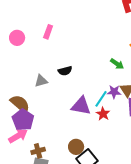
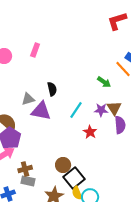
black semicircle: (65, 71) -> (52, 89), turned -88
cyan line: (101, 99) -> (76, 110), moved
purple triangle: (81, 106) -> (41, 111), moved

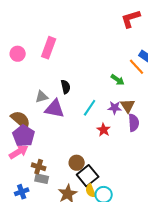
pink rectangle: (35, 50) -> (49, 48), size x1.5
brown cross: (25, 169) -> (39, 167), turned 32

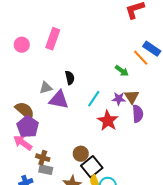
red star: (104, 130) -> (108, 121), size x1.5
pink arrow: (19, 152) -> (23, 143), turned -114

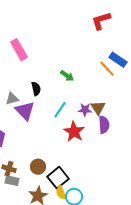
pink rectangle: (53, 39) -> (19, 50), turned -50
green arrow: (122, 71) -> (67, 76), moved
purple triangle: (59, 100) -> (25, 111), turned 35
brown circle: (81, 154) -> (38, 167), moved

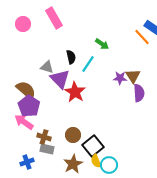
gray triangle: (12, 99) -> (47, 67), turned 32
cyan line: (60, 110) -> (88, 64), moved
red star: (74, 132) -> (75, 92), moved

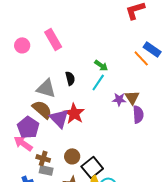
cyan line: (88, 64) -> (98, 82), moved
gray triangle: (47, 67) -> (46, 88), size x1.5
purple triangle: (60, 79) -> (59, 118), moved
brown semicircle: (26, 90) -> (42, 109), moved

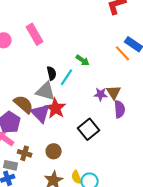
cyan line: (98, 82) -> (67, 77), moved
gray triangle: (46, 88) -> (46, 91), moved
black square: (92, 167) -> (89, 129), moved
gray rectangle: (46, 170) -> (11, 165), moved

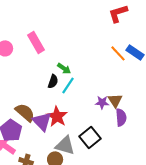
orange line: (123, 53) -> (118, 53), moved
green arrow: (83, 60) -> (64, 68), moved
black semicircle: (52, 73) -> (53, 81), turned 32
gray triangle: (46, 91) -> (65, 145), moved

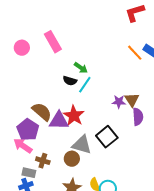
black semicircle: (53, 81) -> (70, 81), turned 88
purple triangle: (42, 121) -> (59, 121), turned -45

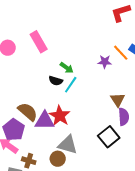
purple star: (119, 102) -> (105, 62), moved
black square: (107, 137) -> (109, 137), moved

